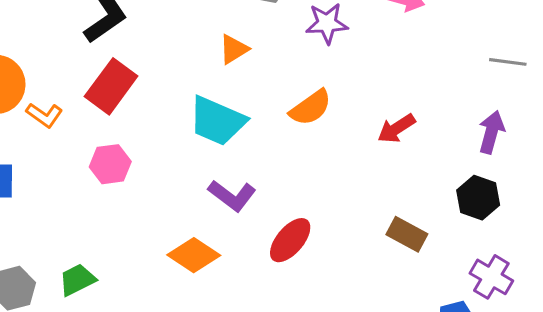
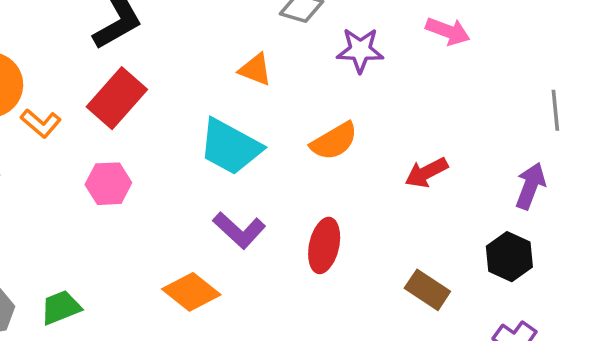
orange triangle: (234, 49) -> (255, 69), turned 48
gray line: (508, 62) -> (555, 110), turned 72
red ellipse: (290, 240) -> (324, 245), moved, turned -33

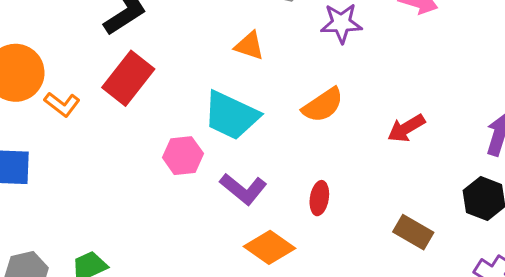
pink hexagon: (108, 184) -> (183, 156), moved
red ellipse: (324, 245) -> (319, 198), size x0.7
orange diamond: (191, 292) -> (270, 247), moved

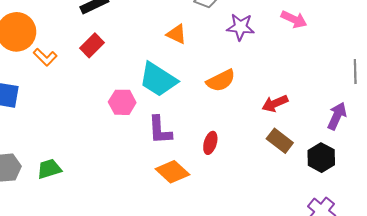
red rectangle: (128, 78) -> (92, 45), size x0.7
purple L-shape: (243, 189) -> (160, 130), turned 40
brown rectangle: (413, 232) -> (280, 141), moved

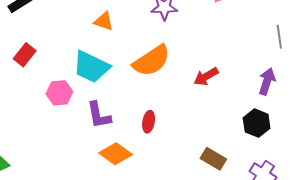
red rectangle: (92, 45) -> (25, 55), moved
orange semicircle: (221, 81) -> (151, 61), size x1.4
brown rectangle: (280, 141) -> (213, 159), moved

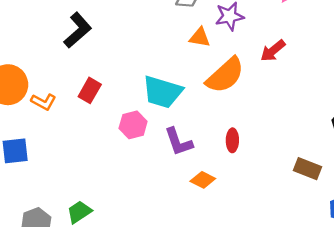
orange triangle: (104, 21) -> (200, 37), moved
red arrow: (206, 76) -> (273, 51), moved
orange diamond: (116, 154) -> (203, 180), size x0.7

